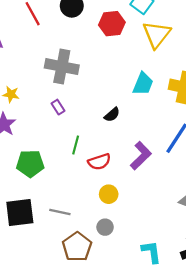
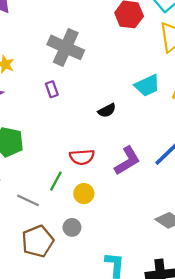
cyan trapezoid: (143, 84) -> (147, 86), turned 30
green line: (76, 145) -> (56, 181), moved

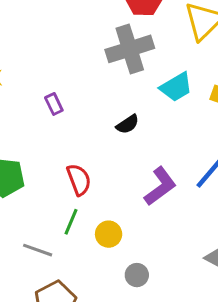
gray cross: (66, 47) -> (130, 49), moved, turned -36
red semicircle: (82, 157) -> (79, 180), moved, turned -100
gray circle: (72, 227) -> (137, 275), moved

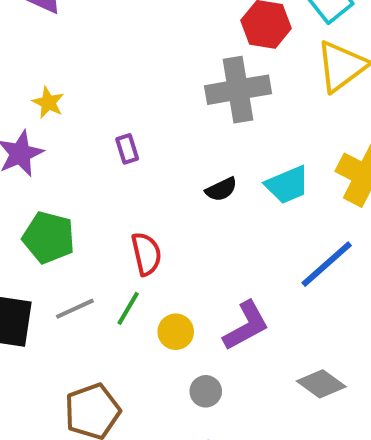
cyan trapezoid: (176, 87) -> (287, 185), moved
purple L-shape: (160, 186) -> (246, 326), moved
gray line: (38, 250) -> (75, 309), moved, turned -52

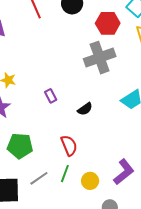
black semicircle: (221, 189) -> (85, 109), moved

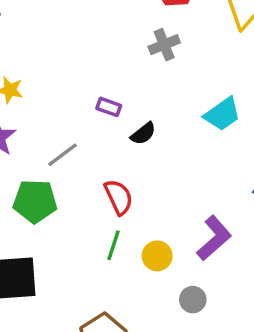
gray cross: (100, 58) -> (164, 45), size x0.6
purple rectangle: (51, 96) -> (109, 107), moved, turned -40
gray line: (39, 178) -> (62, 155), moved

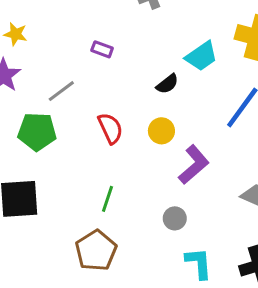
black semicircle: (143, 134) -> (167, 84), moved
green line: (114, 245) -> (108, 199), moved
yellow circle: (157, 256) -> (161, 131), moved

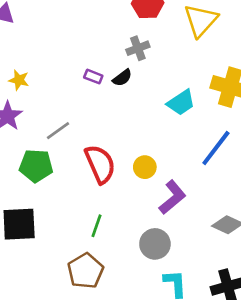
purple rectangle: (102, 49) -> (93, 77), moved
black semicircle: (167, 84) -> (122, 78), moved
red semicircle: (110, 128) -> (100, 164), size x1.4
gray circle: (175, 218) -> (155, 244), size x1.5

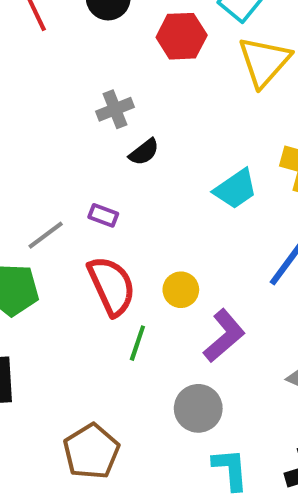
gray cross: (138, 48) -> (115, 109), moved
purple rectangle: (93, 77) -> (103, 215), moved
green line: (96, 226) -> (137, 343), moved

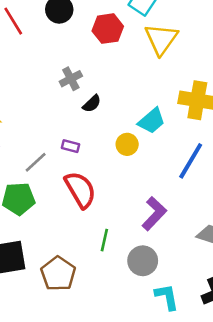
yellow circle: (181, 290) -> (127, 144), moved
green line: (137, 343) -> (104, 240), moved
brown pentagon: (91, 451) -> (58, 274), moved

